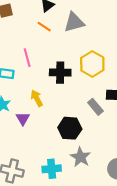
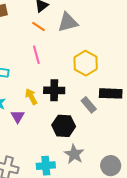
pink line: (27, 58) -> (36, 55), moved
black cross: (60, 73) -> (54, 90), moved

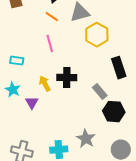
yellow hexagon: (86, 63) -> (97, 35), moved
black rectangle: (111, 93) -> (119, 68), moved, turned 70
black hexagon: (64, 126) -> (114, 112), moved

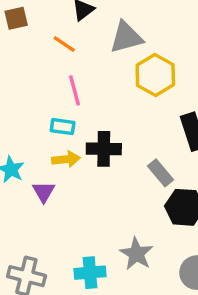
orange line: (52, 17) -> (64, 44), moved
cyan rectangle: (17, 61) -> (63, 127), moved
yellow arrow: (45, 84) -> (66, 159), turned 112

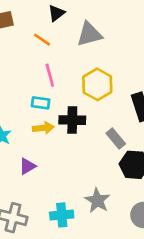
yellow hexagon: (155, 75) -> (97, 84), moved
purple triangle: (44, 192) -> (27, 166), moved, turned 30

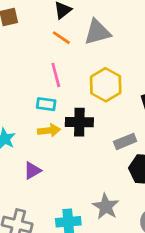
orange line: (42, 40) -> (61, 38), moved
gray rectangle: (116, 138) -> (125, 141), turned -72

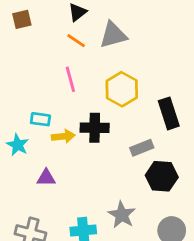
cyan rectangle: (46, 104) -> (40, 119), moved
purple triangle: (32, 171) -> (46, 178), turned 30

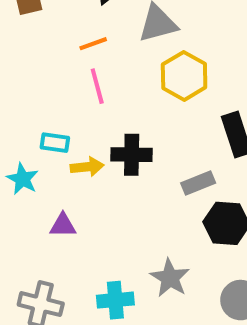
orange line: (76, 41) -> (93, 44), moved, turned -54
yellow hexagon: (122, 89) -> (184, 76), moved

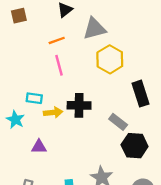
gray rectangle: (198, 183) -> (118, 122), turned 60

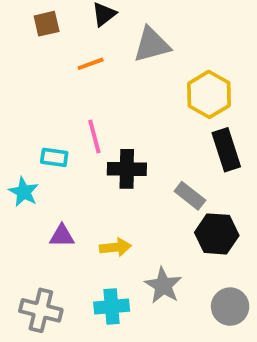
brown square: (19, 16) -> (47, 24), moved
yellow hexagon: (110, 59) -> (209, 94), moved
pink line: (59, 65) -> (94, 136), moved
yellow arrow: (53, 112) -> (115, 247), moved

